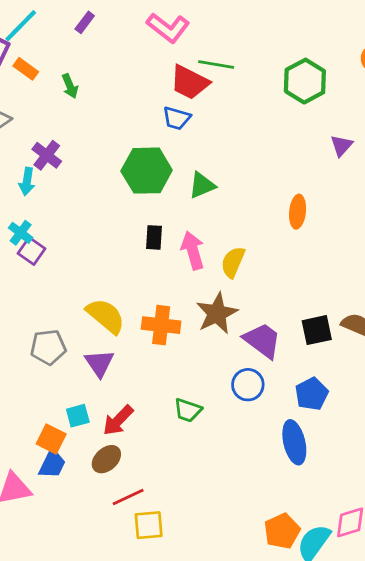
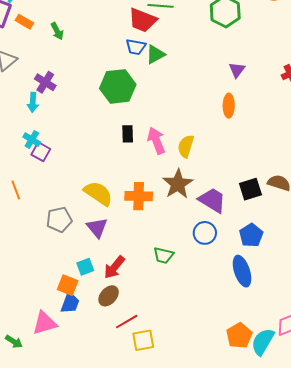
purple triangle: (342, 146) -> (237, 70), moved
green triangle: (202, 185) -> (155, 54), moved

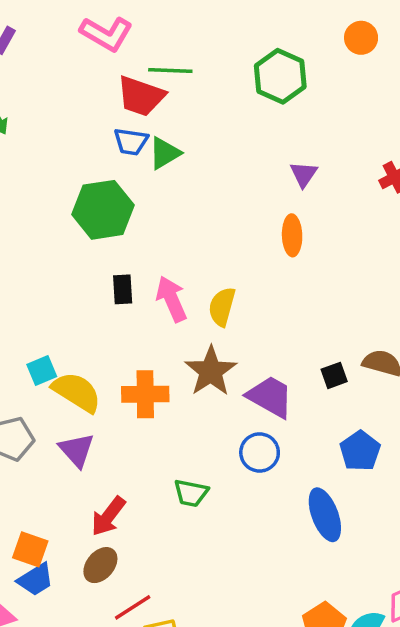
black square: (250, 189) -> (334, 375), size x0.7
blue pentagon: (251, 235) -> (360, 451), moved
cyan square: (85, 267) -> (42, 371), moved
blue trapezoid: (70, 303) -> (36, 579), turned 40

